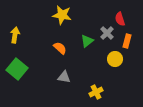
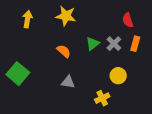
gray cross: (107, 33) -> (114, 44), moved
yellow arrow: (15, 35) -> (27, 19), moved
yellow circle: (115, 59) -> (118, 76), moved

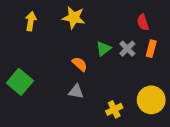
orange semicircle: (64, 51) -> (80, 64), moved
yellow circle: (118, 76) -> (151, 100), moved, size x1.5

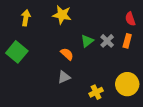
red semicircle: (143, 22) -> (130, 19), moved
green square: (20, 82) -> (17, 52), moved
gray triangle: (76, 92) -> (64, 77), turned -32

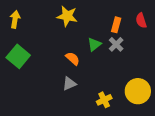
yellow arrow: (26, 18) -> (15, 19), moved
orange rectangle: (127, 41) -> (116, 25), moved

